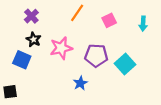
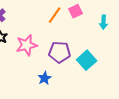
orange line: (77, 13) -> (55, 15), moved
pink square: (109, 20) -> (76, 11), moved

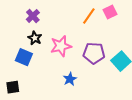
blue star: (45, 78) -> (70, 79), moved

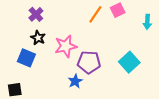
purple pentagon: (94, 53) -> (89, 62), moved

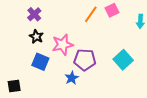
blue square: (26, 58) -> (40, 62), moved

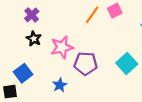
blue square: (40, 62) -> (23, 73), moved, turned 30
blue star: (72, 78) -> (60, 85), moved

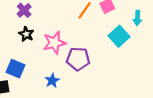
cyan square: (127, 63) -> (119, 36), moved
blue square: (23, 73) -> (15, 69), turned -30

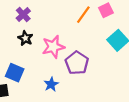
purple pentagon: (78, 59) -> (77, 63), turned 30

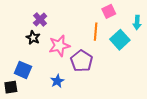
purple cross: (23, 15) -> (40, 19), moved
orange line: (83, 15) -> (96, 32), moved, turned -30

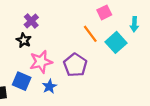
orange line: (96, 32) -> (90, 34), turned -42
pink star: (59, 46) -> (41, 62), moved
blue square: (23, 70) -> (22, 81), moved

